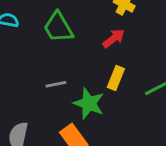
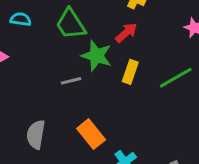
green star: (89, 103) -> (97, 56), moved

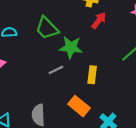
red arrow: (126, 33) -> (99, 20), moved
yellow rectangle: (130, 72) -> (92, 75), moved

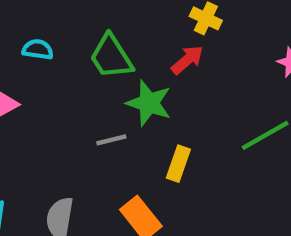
red arrow: (99, 20) -> (187, 60), moved

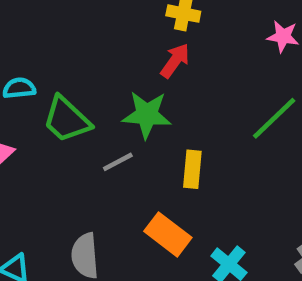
green trapezoid: (111, 57) -> (67, 119), moved

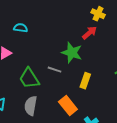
green trapezoid: (67, 119) -> (29, 78), moved
gray line: (118, 162) -> (55, 70), turned 32

